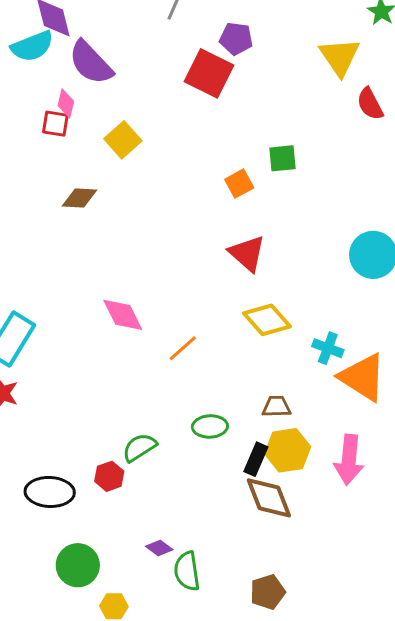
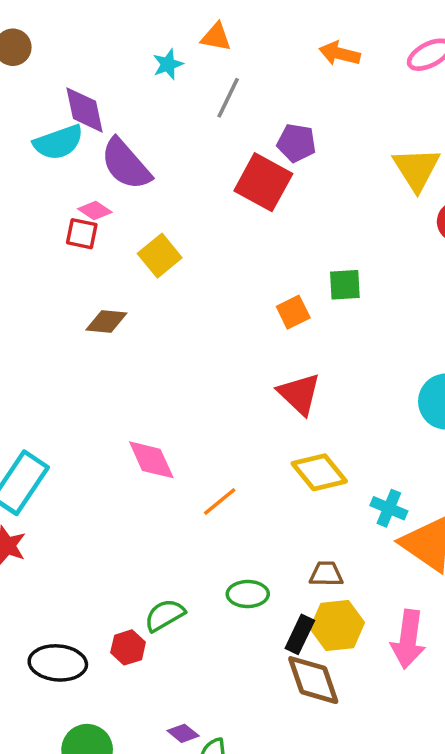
pink diamond: (66, 103) -> (95, 210), turned -72

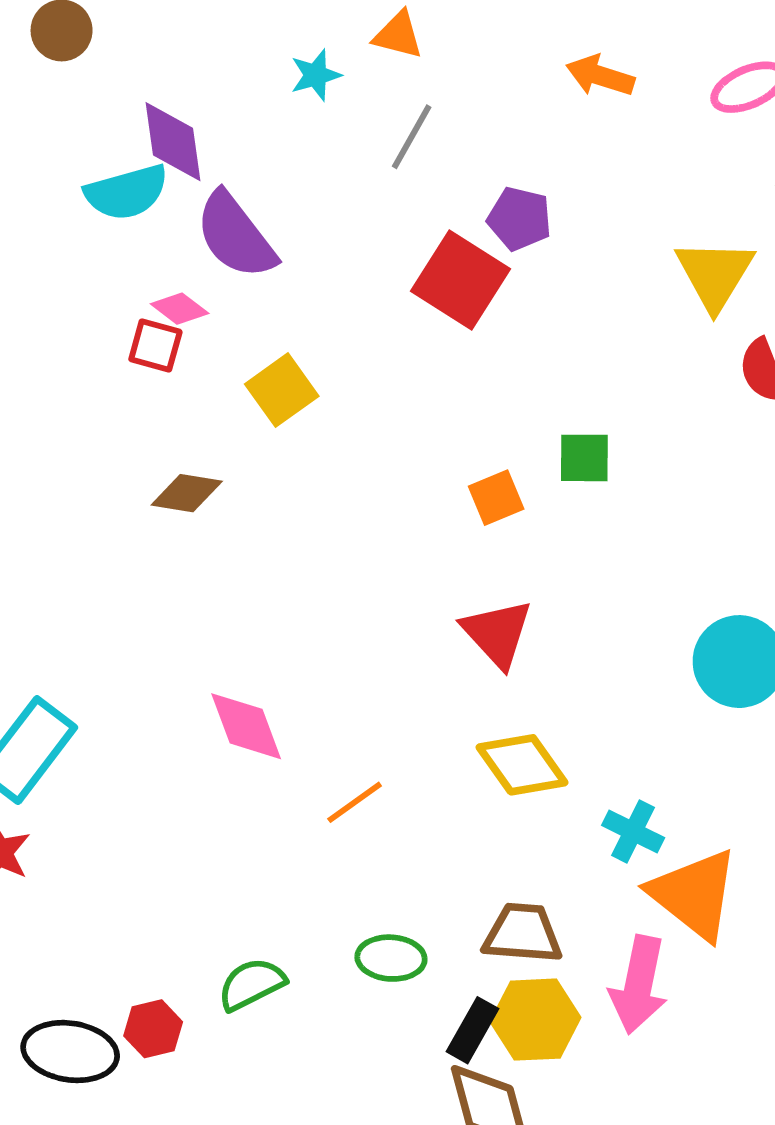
brown trapezoid: (326, 574) -> (523, 933), size x1.4
pink arrow: (408, 639) -> (639, 985), moved
red hexagon: (128, 647) -> (153, 1029), moved

